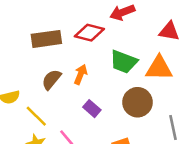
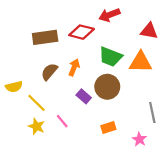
brown circle: (138, 102) -> (107, 87), moved

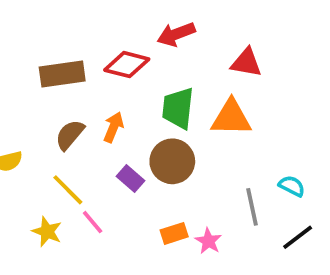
green trapezoid: (110, 57) -> (178, 108), turned 75
yellow line: (36, 103) -> (68, 190), moved
pink star: (139, 139) -> (208, 241), moved

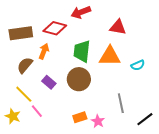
orange arrow: (113, 127) -> (44, 51), moved
purple rectangle: (131, 178) -> (49, 82), moved
cyan semicircle: (292, 186) -> (138, 65), moved, turned 128

